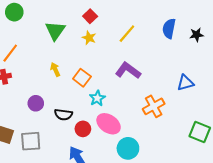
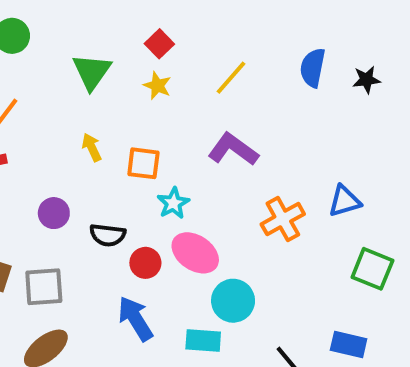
orange square: (82, 78) -> (143, 163), turned -30
blue triangle: (185, 83) -> (345, 201), moved

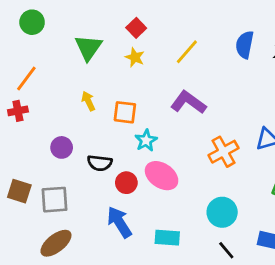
cyan circle: (233, 301) -> (222, 212), moved

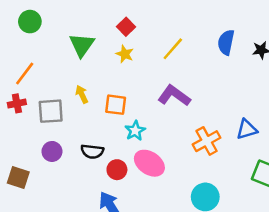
purple circle: (62, 147) -> (52, 151), moved
gray square: (55, 200) -> (51, 111), moved

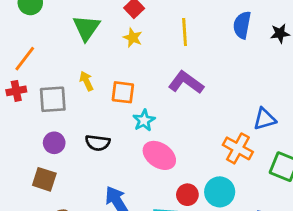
yellow line: (173, 49) -> (185, 32), turned -45
orange cross: (207, 141) -> (238, 148), moved, turned -32
red circle: (117, 170) -> (187, 195), moved
brown square: (18, 177) -> (44, 179), moved

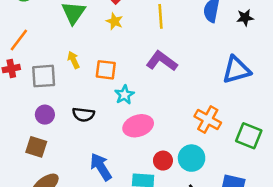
blue triangle: (265, 119) -> (236, 70), moved, size x1.4
pink ellipse: (159, 155) -> (138, 126), turned -52

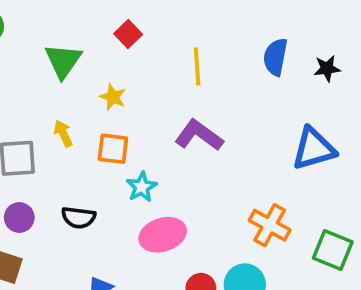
yellow star: (114, 21) -> (113, 97), moved

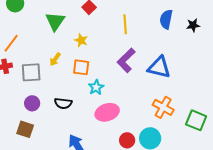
yellow arrow: (63, 133) -> (55, 59), turned -120
purple L-shape: (199, 135) -> (126, 60), turned -80
blue triangle: (314, 149) -> (159, 67), moved, turned 30

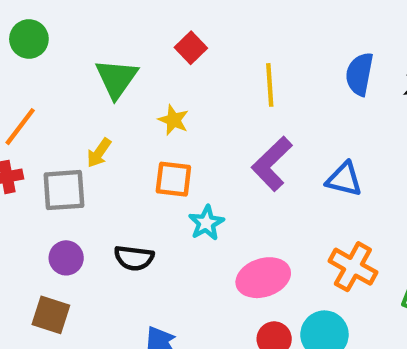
yellow arrow: (55, 59) -> (99, 153), moved
blue triangle: (159, 67) -> (344, 179), size x0.7
pink ellipse: (107, 112) -> (263, 278), moved

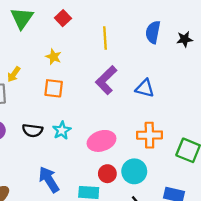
green triangle: (116, 78) -> (22, 18), moved
cyan star: (206, 223) -> (62, 130), moved
orange cross: (353, 267) -> (149, 135), turned -30

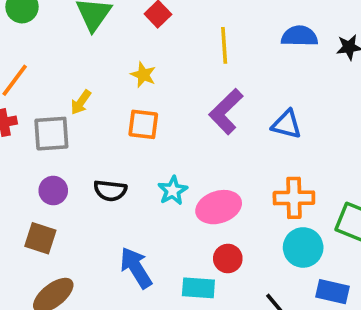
blue semicircle: (153, 32) -> (299, 36), turned 80
cyan star: (62, 130) -> (173, 191), moved
cyan circle: (134, 171) -> (303, 247), moved

